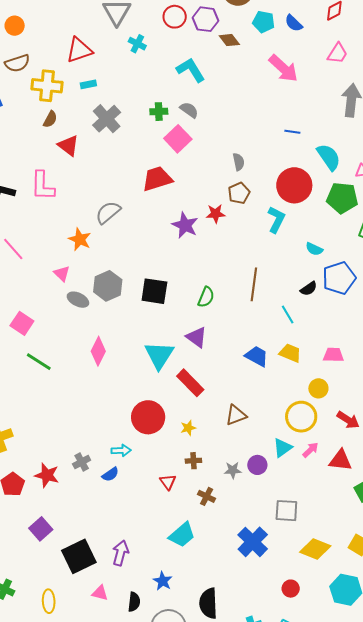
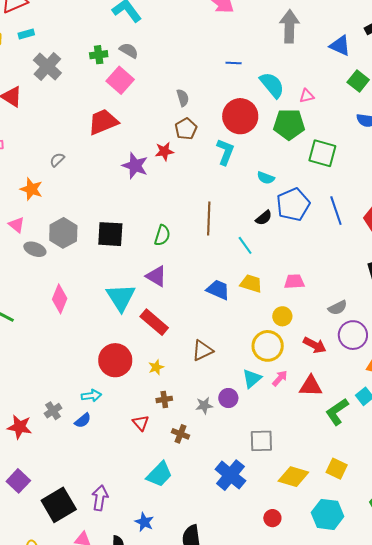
gray semicircle: (108, 212) -> (57, 160), size x0.6

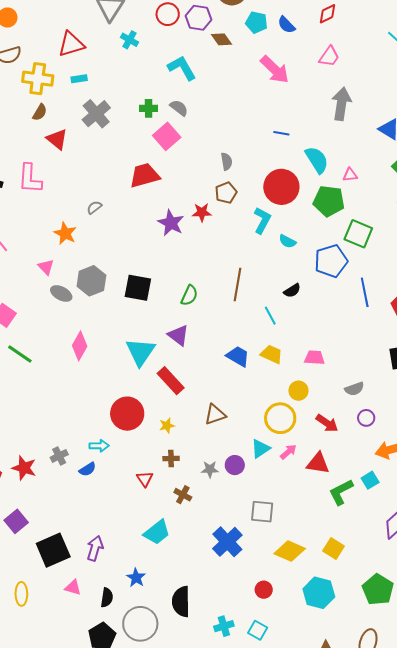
cyan semicircle: (266, 178) -> (287, 241), moved
blue pentagon: (293, 205) -> (331, 261), moved
purple circle: (353, 335) -> (366, 418), size x0.6

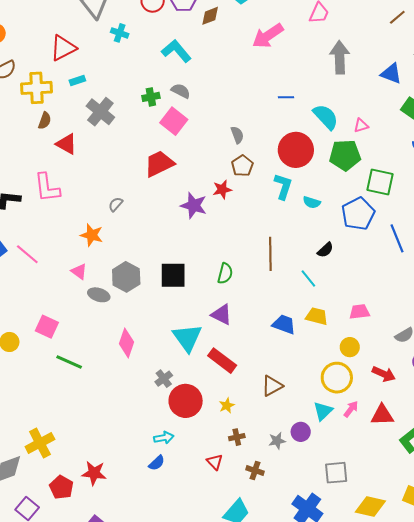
brown diamond: (222, 39) -> (210, 16), turned -65
pink arrow: (275, 70) -> (268, 36), turned 112
gray cross: (59, 456) -> (164, 379), moved

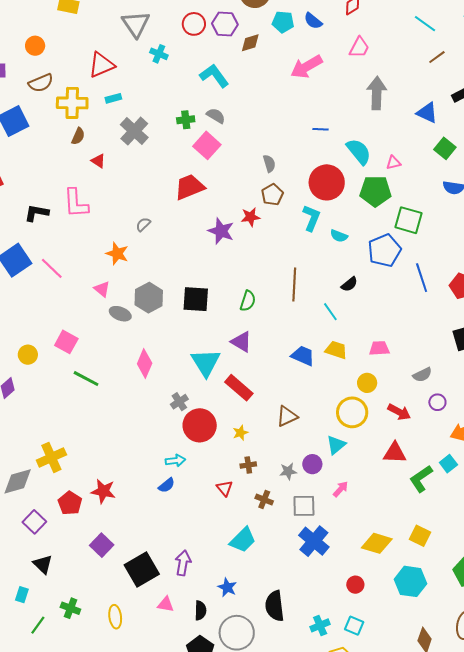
red triangle: (66, 144) -> (98, 161), size x0.7
pink arrow: (351, 409) -> (341, 489), moved
gray square: (336, 473) -> (304, 506), moved

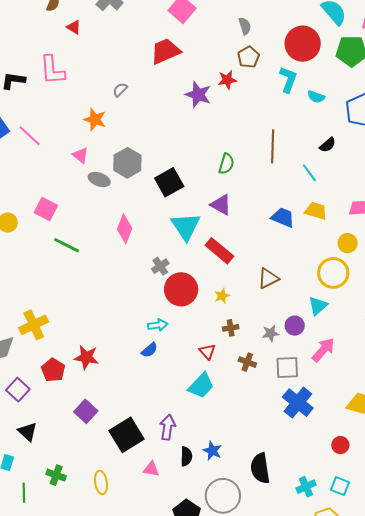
black square: (196, 299) -> (169, 182), moved, turned -32
pink arrow: (341, 489) -> (323, 350), size x1.5
cyan trapezoid: (243, 540) -> (201, 386), moved
black semicircle: (200, 611) -> (186, 456), moved
green line: (38, 625) -> (24, 493), turned -36

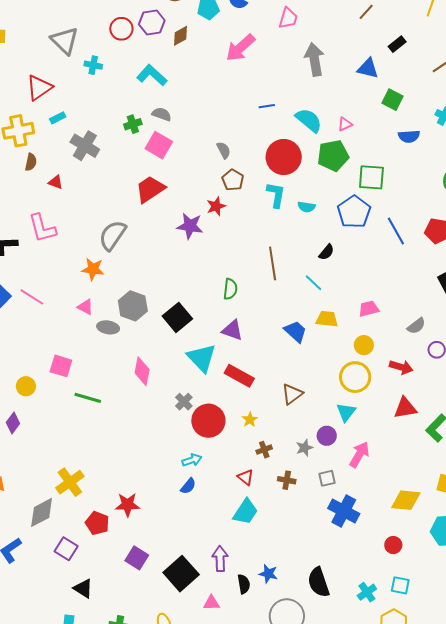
gray semicircle: (120, 90) -> (112, 235), size x2.0
blue trapezoid: (283, 217) -> (296, 332), turned 30
gray square: (287, 367) -> (327, 478), size x0.7

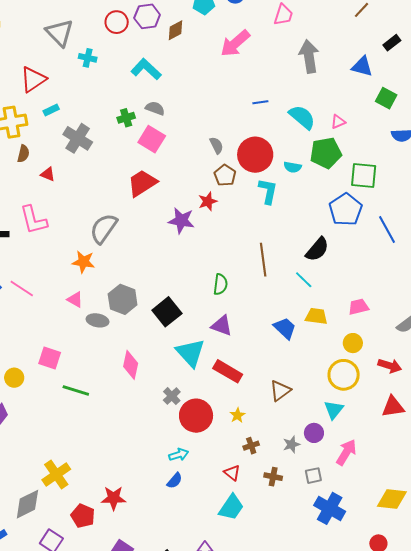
red circle: (284, 157) -> (255, 155), moved
cyan semicircle: (306, 207) -> (293, 167), moved
black semicircle: (326, 252) -> (317, 249), size x1.5

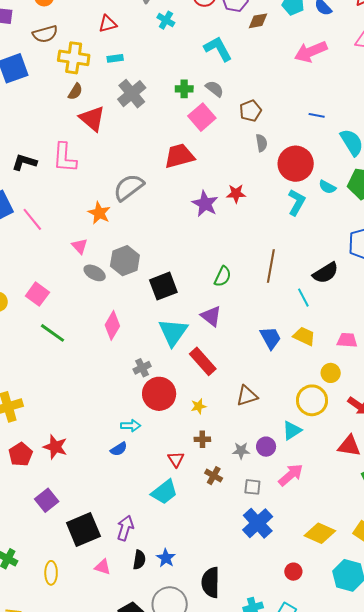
red triangle: (33, 79) -> (108, 24), size x0.7
red triangle: (48, 174) -> (92, 119), size x1.8
brown pentagon: (225, 175) -> (251, 111), moved

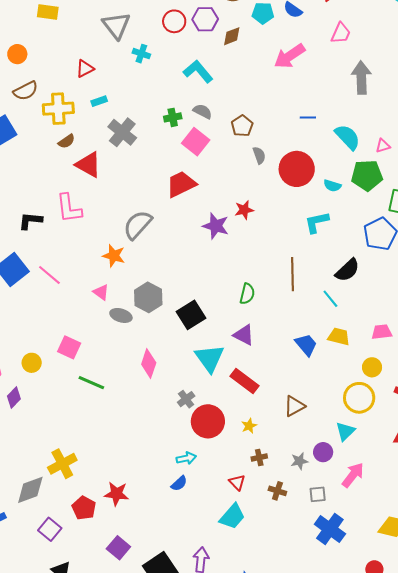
brown semicircle: (75, 92) -> (67, 141), turned 36
cyan L-shape: (296, 202) -> (317, 222), moved, turned -120

